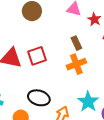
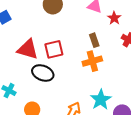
black ellipse: (39, 98) -> (43, 73), moved

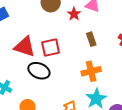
red star: (114, 18) -> (74, 14), moved
orange cross: (92, 61) -> (91, 71), moved

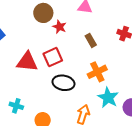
red star: (74, 14) -> (59, 27), moved
black ellipse: (39, 71) -> (63, 83), moved

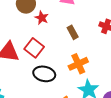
red square: (53, 57) -> (34, 48), turned -30

